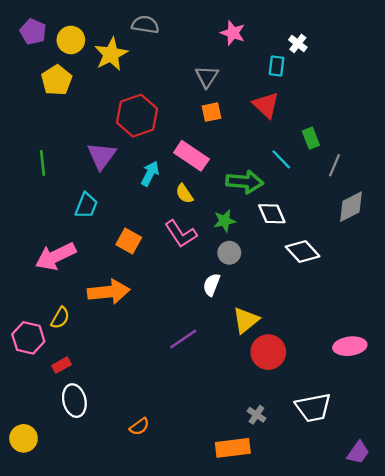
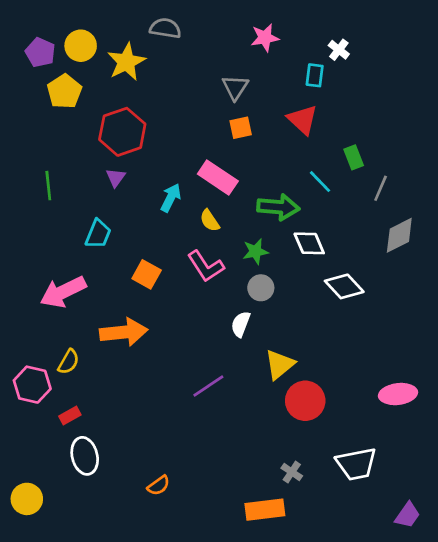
purple pentagon: (33, 32) -> (40, 52), moved
pink star: (233, 33) -> (265, 38), turned -30
red hexagon: (137, 116) -> (122, 132), moved
purple triangle: (102, 156) -> (116, 178), size x0.6

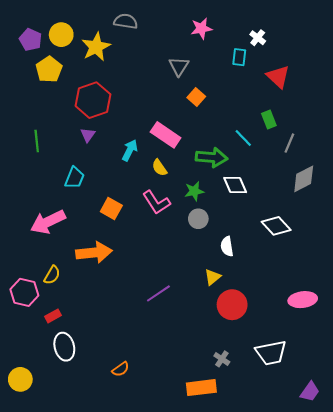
red triangle: (303, 120) -> (278, 77), moved
orange square: (241, 128) -> (196, 97), moved, turned -36
white diamond: (344, 286) -> (276, 226), moved
white semicircle: (241, 324) -> (227, 246), moved, turned -30
yellow triangle: (280, 364) -> (213, 277), size x0.7

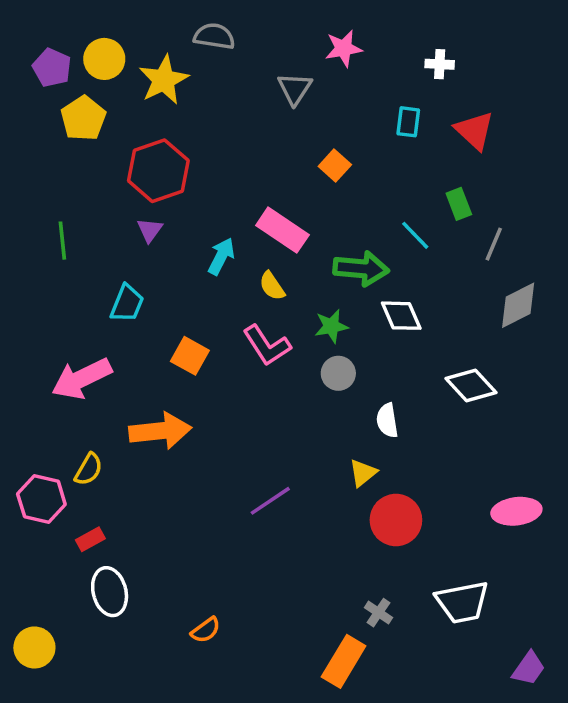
white cross: (258, 38) -> (440, 64), turned -35
cyan rectangle: (239, 57) -> (408, 122), moved
gray triangle: (179, 66) -> (295, 89), moved
orange rectangle: (201, 388) -> (344, 661), turned -52

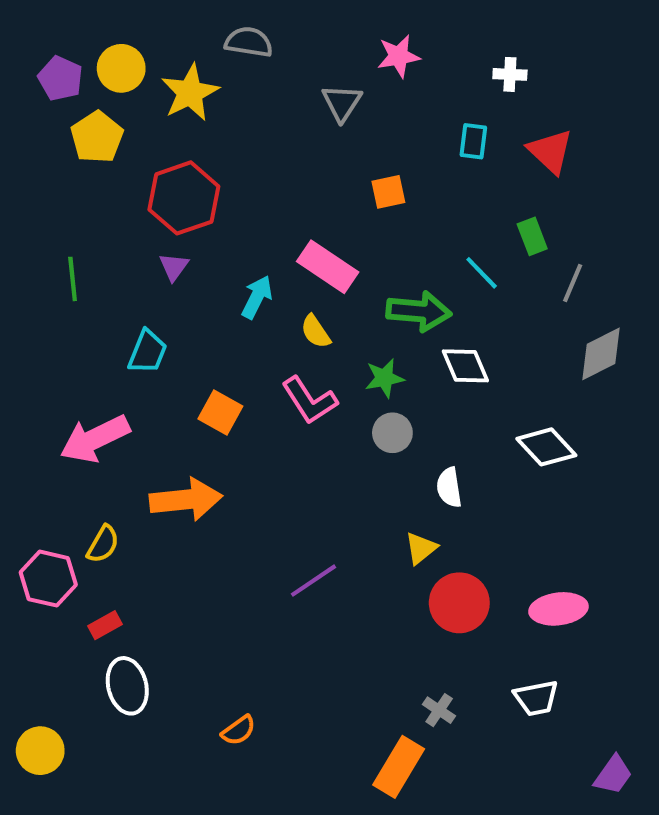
orange square: (335, 165) -> (388, 192), turned 36
pink ellipse: (516, 511) -> (558, 609), moved
white trapezoid: (462, 602) -> (536, 698), size x0.7

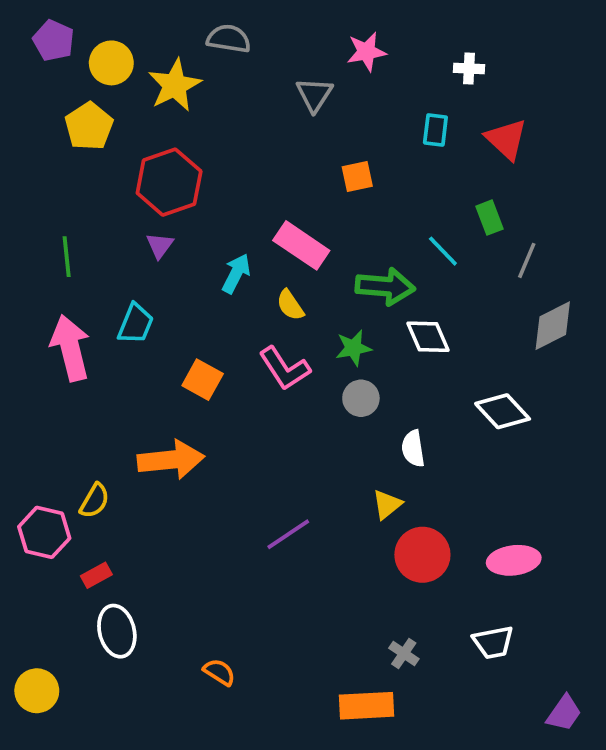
purple pentagon: (60, 78) -> (54, 41), moved
pink arrow: (95, 439) -> (70, 348), moved, turned 102
orange semicircle: (239, 730) -> (219, 672), turned -112
orange rectangle: (399, 767) -> (367, 706), turned 56

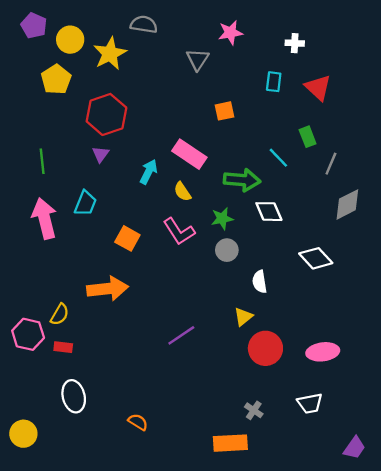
red rectangle: (96, 575) -> (63, 347), moved, turned 36

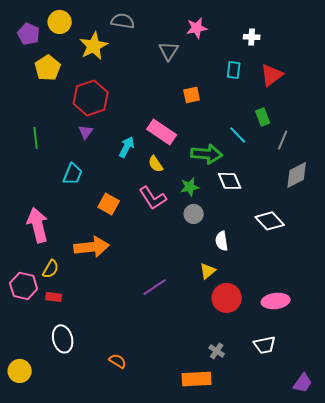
purple pentagon: (34, 26) -> (29, 34), moved
yellow circle: (70, 40) -> (60, 22), moved
red triangle: (318, 88) -> (272, 75), turned 40
pink arrow: (44, 219) -> (38, 225), moved

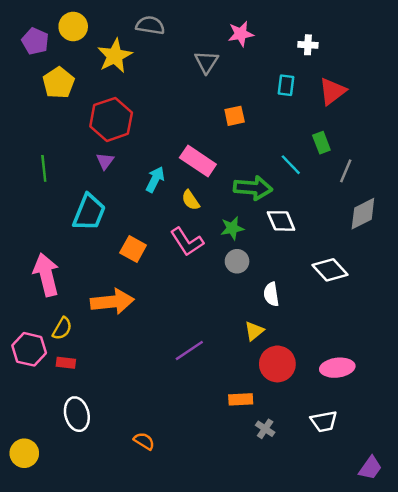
cyan trapezoid: (73, 174) -> (89, 212), size x1.4
orange rectangle: (197, 379) -> (241, 399), moved, size x0.7

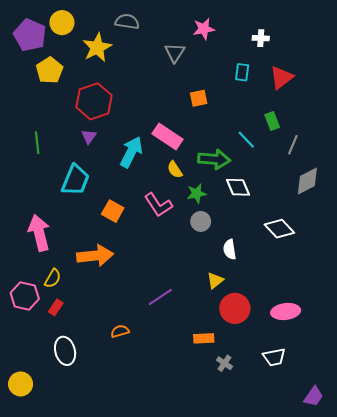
purple pentagon: (35, 41) -> (30, 35), size x1.4
cyan arrow: (155, 179) -> (131, 152), size x1.4
yellow semicircle: (191, 200) -> (175, 170), moved
red rectangle: (66, 363) -> (56, 307), turned -63
orange semicircle: (144, 441) -> (120, 331), moved, turned -48

